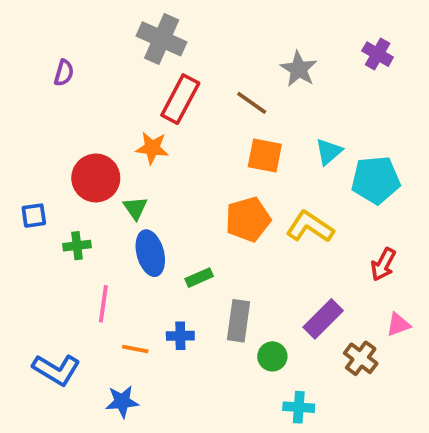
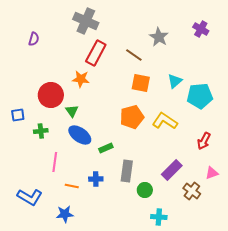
blue ellipse: (150, 253) -> (80, 135), turned -40

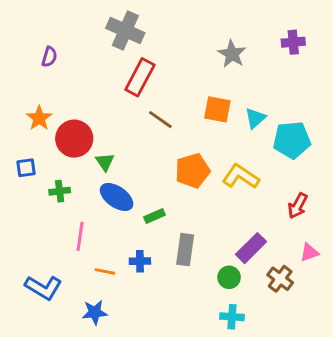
purple cross: (201, 29) -> (293, 42), turned -35
brown line: (134, 55) -> (160, 120), moved
orange star: (81, 79) -> (39, 118), moved, turned 30
orange square: (141, 83) -> (217, 109), moved
green circle: (145, 190) -> (229, 277), moved

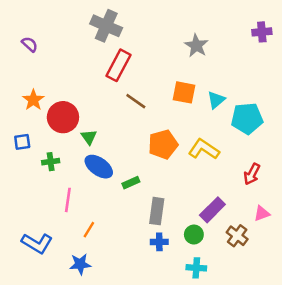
purple cross: (293, 42) -> (262, 32), moved
purple semicircle: (49, 57) -> (30, 44), moved, turned -63
blue cross: (140, 261) -> (159, 242), moved
orange line: (105, 271) -> (89, 230), turned -70

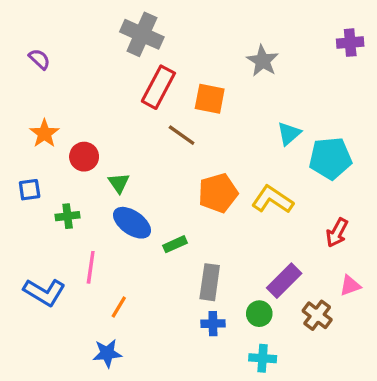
orange square: (184, 92) -> (210, 99), moved
red circle: (63, 117) -> (84, 157), size x0.7
blue L-shape: (37, 243) -> (44, 292), moved

